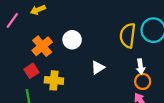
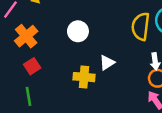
orange cross: (42, 46) -> (26, 36), moved
yellow cross: (54, 80) -> (84, 77), moved

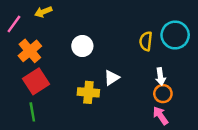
yellow semicircle: (141, 26) -> (146, 41), size x0.7
red square: (32, 66) -> (36, 81), size x1.5

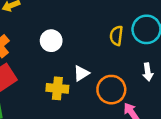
white arrow: (160, 77) -> (148, 72), moved
orange circle: (163, 94) -> (111, 90), moved, size x1.5

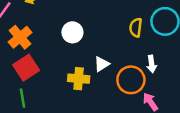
white arrow: (148, 72) -> (152, 64), moved

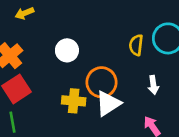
white triangle: (102, 64) -> (108, 104), moved, size x1.5
orange circle: (131, 80) -> (102, 82), moved

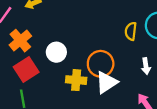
white circle: (67, 50) -> (56, 52), moved

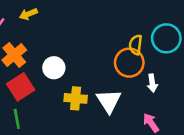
orange circle: (101, 64) -> (129, 63), moved
white triangle: (106, 82) -> (109, 101), turned -30

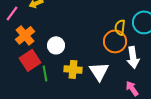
white arrow: (152, 83) -> (133, 57), size x1.5
green line: (17, 119) -> (45, 73), moved

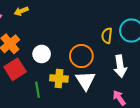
orange circle: (115, 41) -> (81, 56), moved
green line: (45, 73) -> (37, 90), moved

